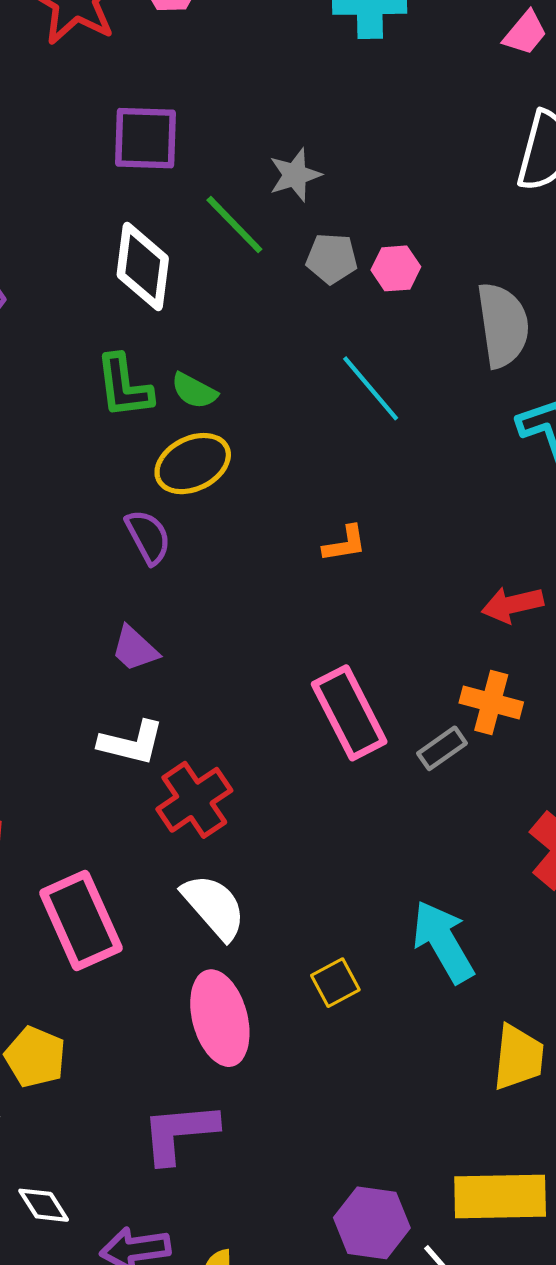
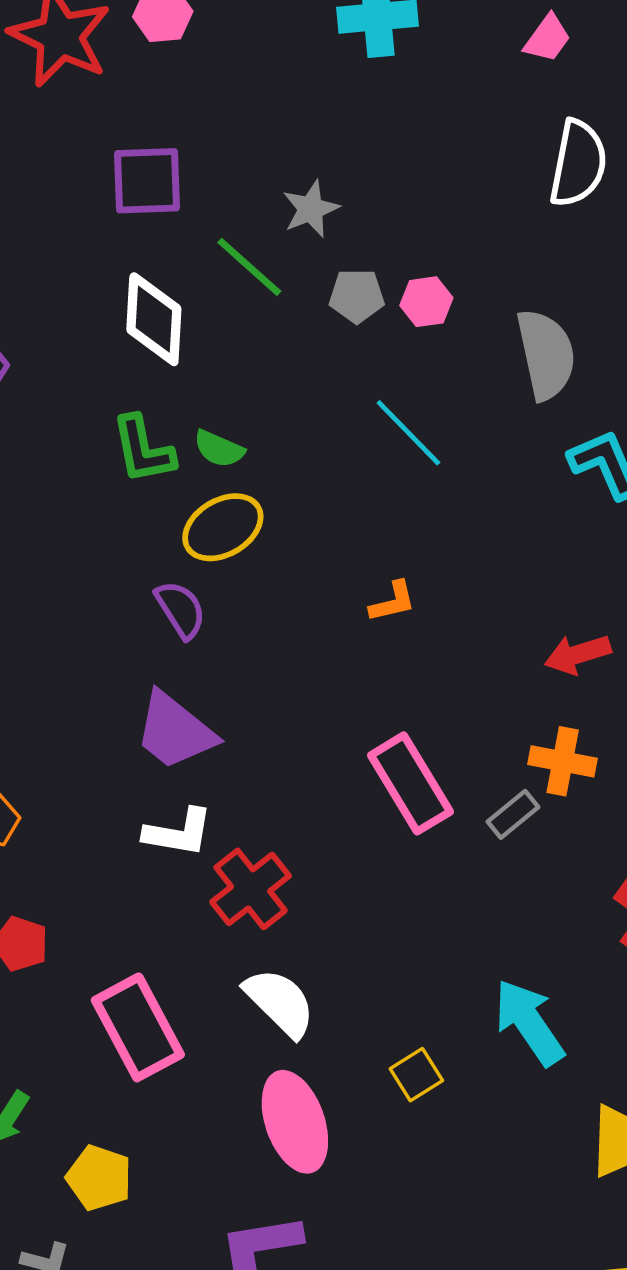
purple trapezoid: (135, 649) -> (175, 731), size x1.6

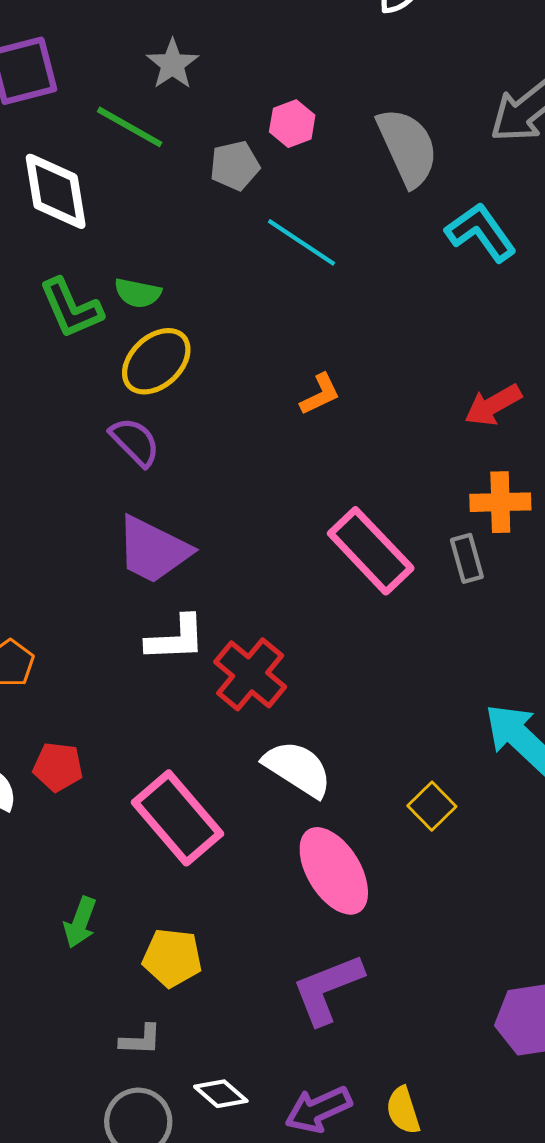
gray pentagon: (357, 296) -> (235, 166), moved
gray rectangle: (513, 814) -> (467, 558), turned -54

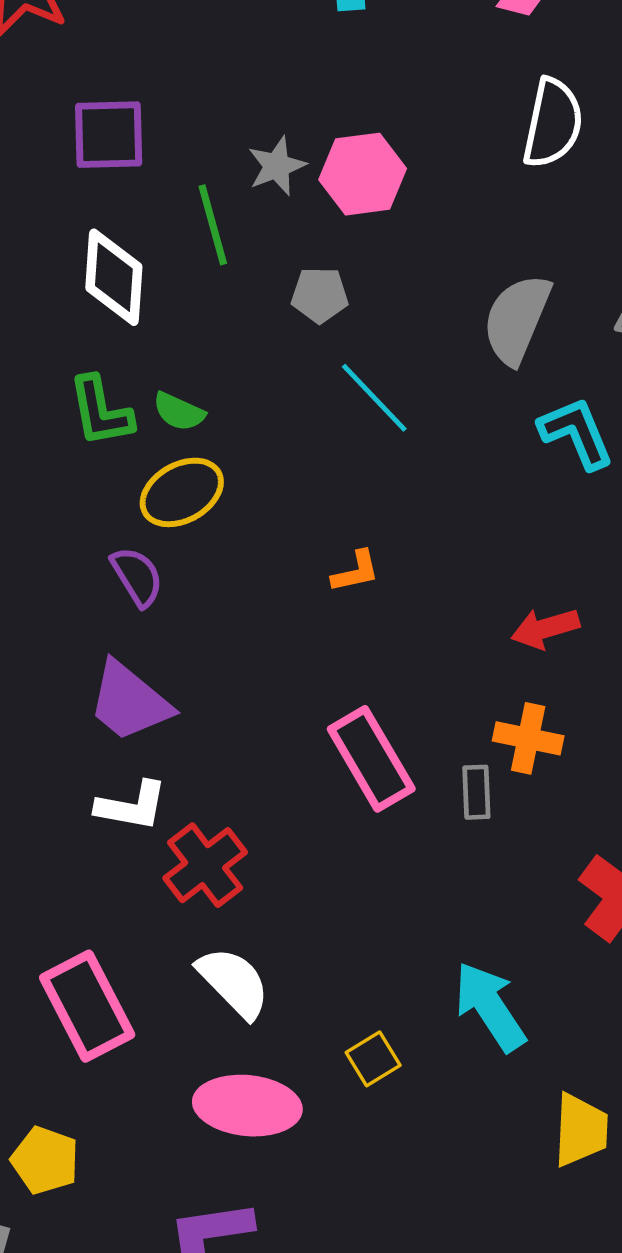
pink hexagon: (292, 124) -> (363, 174), moved, size x1.6
green line: (130, 127) -> (213, 225), turned 32
gray semicircle: (408, 147) -> (517, 319), turned -146
pink ellipse: (334, 871) -> (247, 1106), turned -66

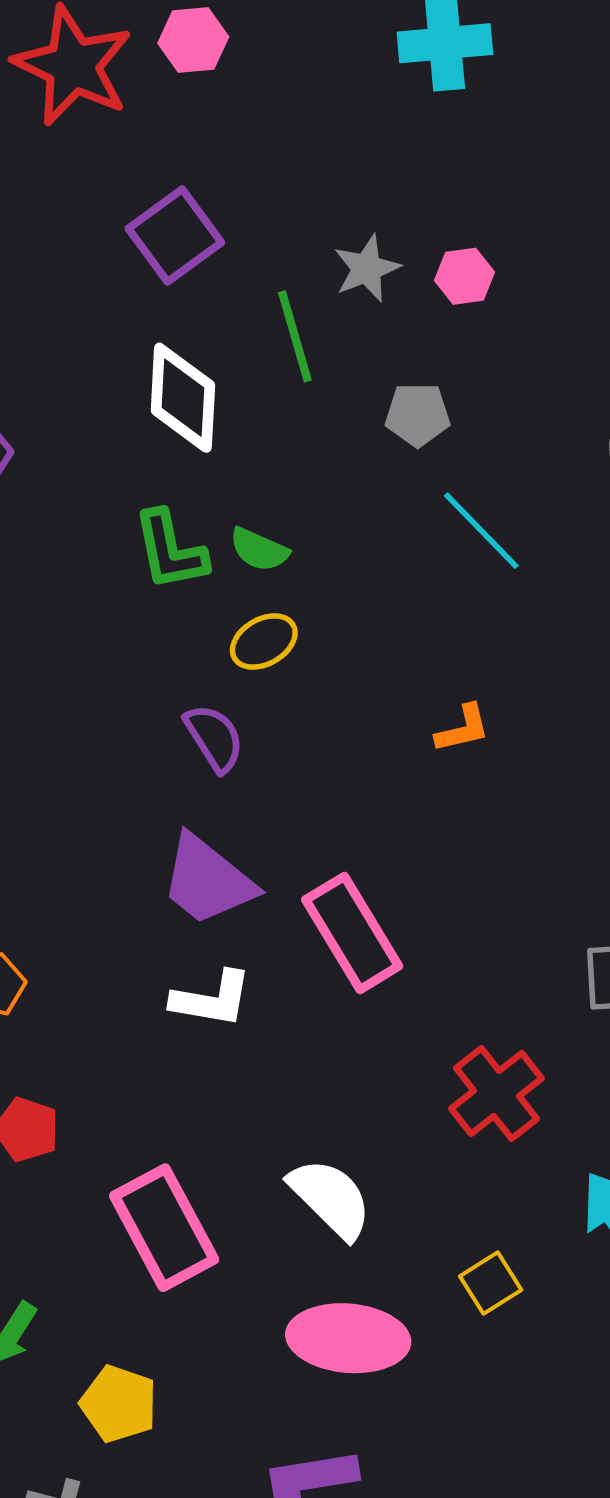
purple square: (109, 135) -> (175, 235), turned -34
pink hexagon: (363, 174) -> (464, 276), size x0.6
yellow ellipse: (182, 492) -> (264, 642), size x0.7
pink rectangle: (371, 759) -> (352, 933), moved
red cross: (205, 865) -> (496, 1093), moved

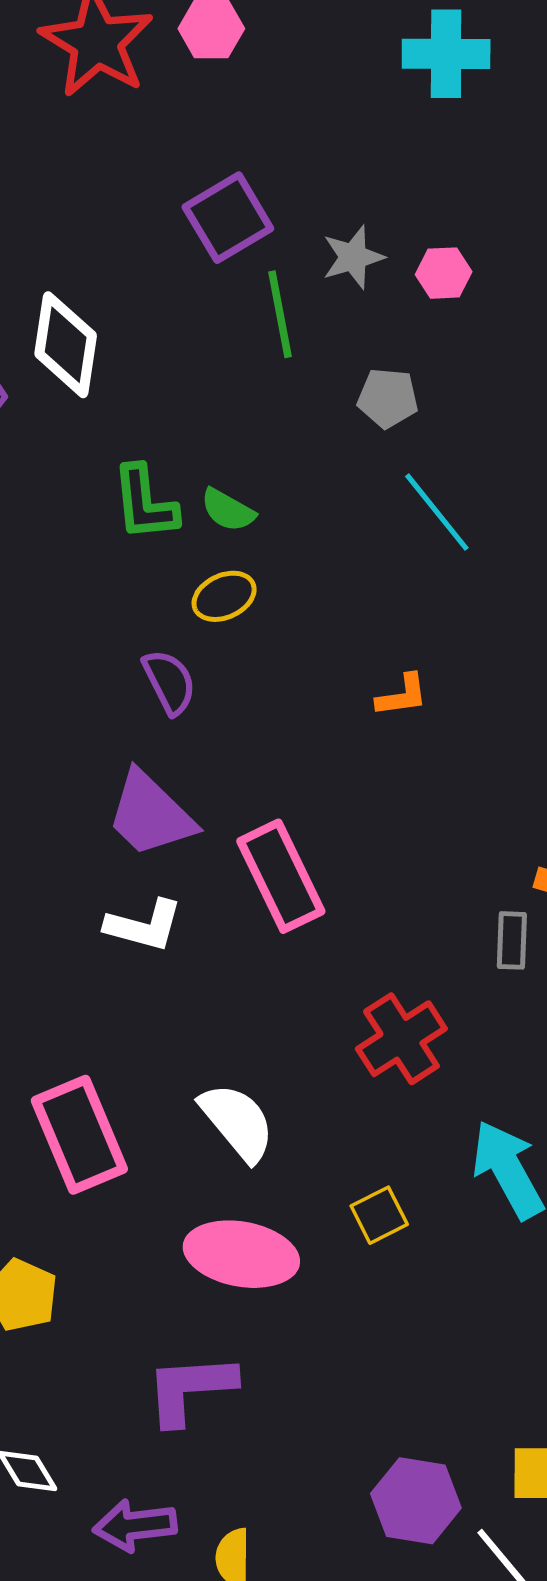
purple square: (175, 235) -> (228, 218), moved
white diamond: (183, 398) -> (66, 345), moved

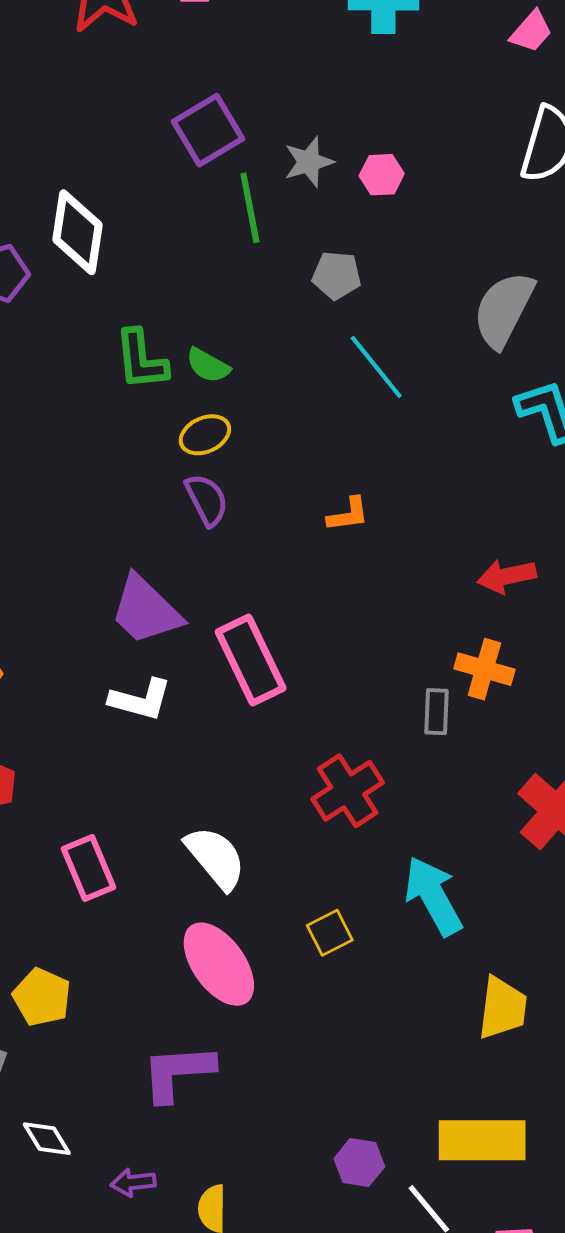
purple semicircle: (169, 682) -> (207, 500), moved
pink rectangle: (79, 1135) -> (89, 868), size x0.7
pink ellipse: (241, 1254) -> (219, 964), turned 44
purple hexagon: (416, 1501) -> (359, 1163), size x0.7
purple arrow: (135, 1525) -> (133, 1182), size x0.7

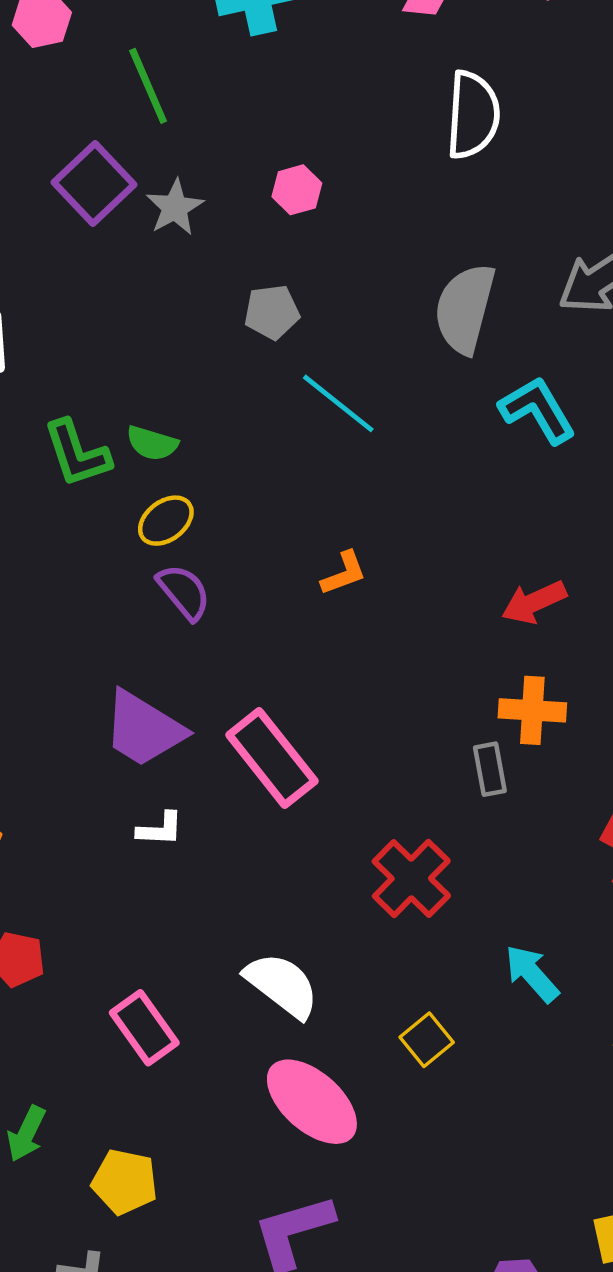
gray star: (309, 162) -> (175, 207), moved
green line: (250, 208) -> (148, 86), moved
white L-shape: (140, 700) -> (160, 829), size x0.7
cyan arrow: (433, 896) -> (532, 974), size x0.7

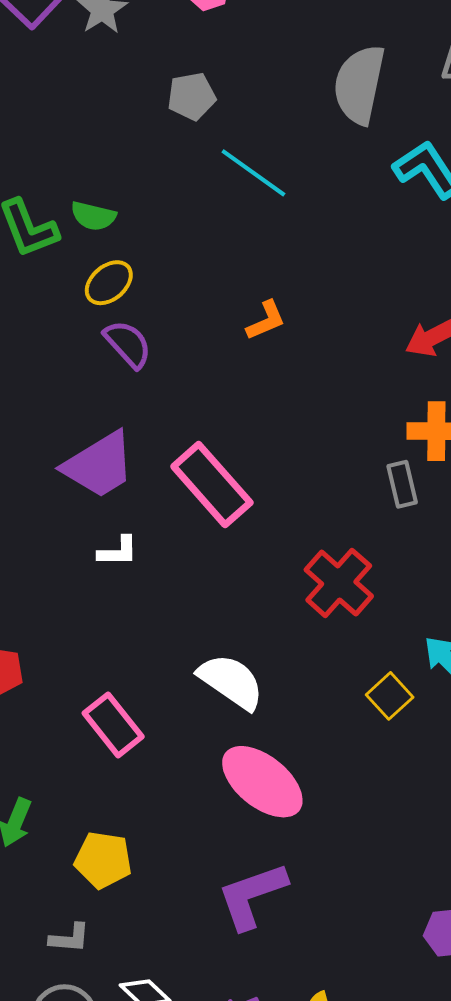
purple trapezoid: (144, 729) -> (99, 465), turned -60
yellow square: (427, 1040) -> (390, 696), moved

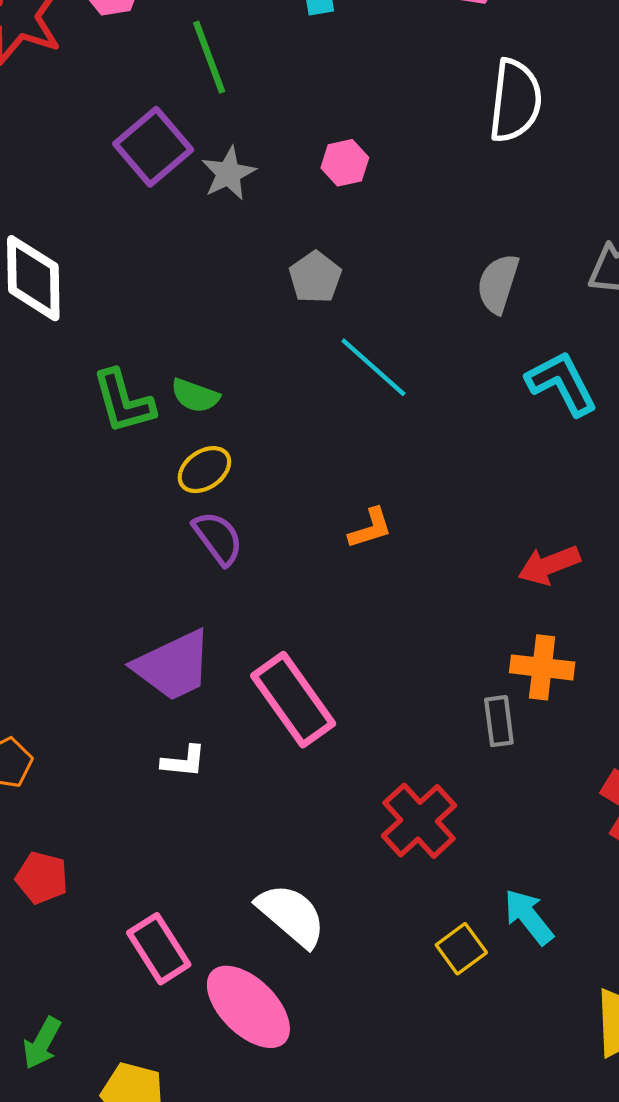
gray semicircle: (359, 85) -> (498, 284), size x0.7
gray pentagon: (192, 96) -> (315, 277), turned -30
pink ellipse: (262, 782) -> (248, 1007), moved

